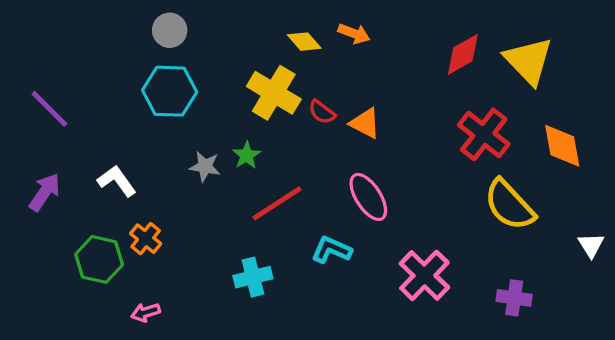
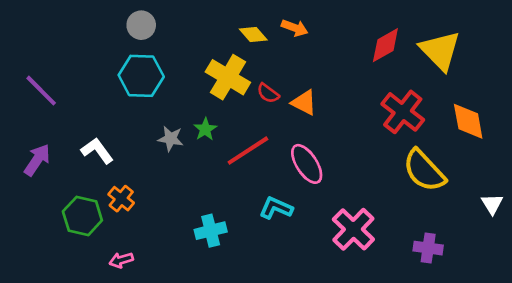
red line: (277, 203) -> (248, 151), moved

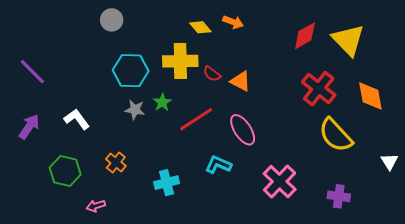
cyan hexagon: (141, 76) -> (131, 71), moved
yellow cross: (228, 77) -> (180, 61), turned -32
orange cross: (121, 199) -> (116, 163), moved

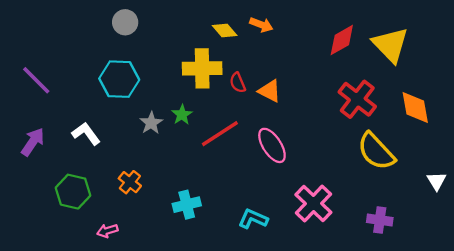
cyan hexagon: (131, 71) -> (119, 79), moved
red semicircle: (212, 74) -> (238, 83), turned 30
gray star: (135, 110) -> (151, 123), turned 30
cyan L-shape: (218, 165) -> (253, 219), moved

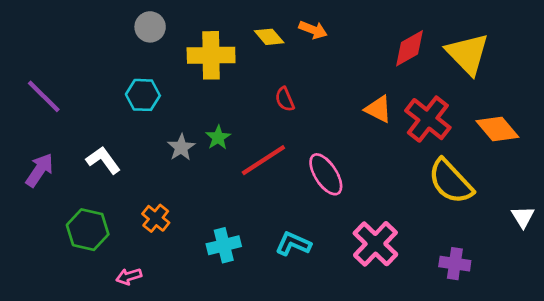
yellow cross: (202, 68) -> (211, 55), moved
cyan hexagon: (119, 79) -> (143, 95), size x0.7
orange triangle: (270, 91) -> (378, 109), moved
orange diamond: (415, 108) -> (497, 129), turned -30
cyan L-shape: (253, 219) -> (293, 244), moved

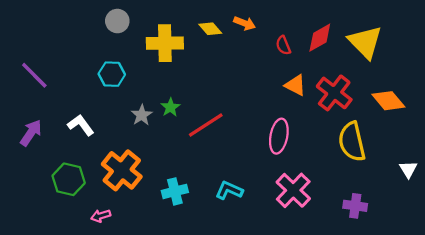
red semicircle: (285, 99) -> (283, 45), moved
pink ellipse: (326, 174) -> (279, 136), moved, turned 44
yellow semicircle: (451, 181) -> (352, 142), turned 30
orange cross: (156, 218) -> (122, 170), size x1.8

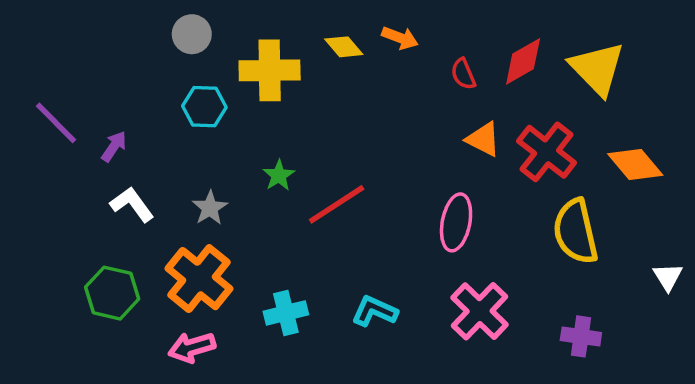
cyan hexagon: (112, 74) -> (204, 107), moved
gray star: (142, 115) -> (210, 208), moved
purple arrow: (31, 133) -> (114, 146), moved, size x0.7
pink arrow: (101, 216) -> (192, 347), moved, size x1.4

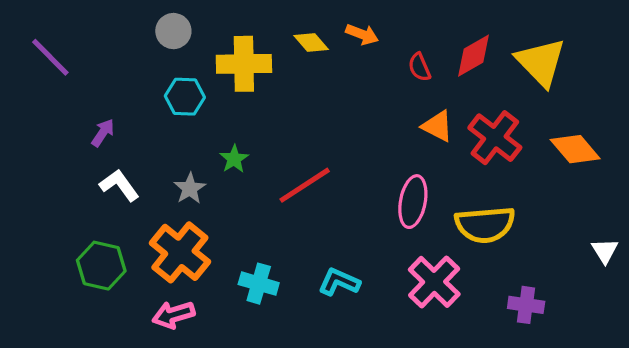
purple line: (56, 123) -> (50, 57), moved
green star: (279, 175) -> (234, 159), moved
yellow semicircle: (576, 231) -> (485, 225), moved, turned -82
cyan cross: (286, 313) -> (259, 284), turned 30

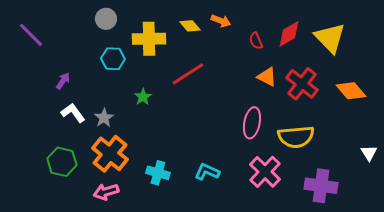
red line: (305, 185) -> (188, 74), moved
gray star: (190, 188) -> (104, 118), moved
purple cross: (526, 305) -> (321, 186), size x1.5

